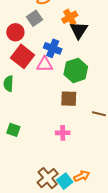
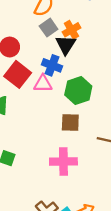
gray square: (35, 18) -> (49, 28), moved
black triangle: (79, 30) -> (66, 45), moved
pink cross: (63, 133) -> (63, 161), size x1.6

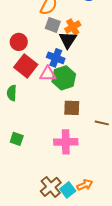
gray square: (49, 28) -> (53, 25), turned -35
green hexagon: (78, 91) -> (64, 78), moved

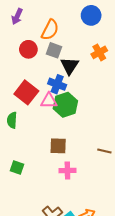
orange cross: (73, 27) -> (99, 52), moved
red circle: (19, 42) -> (28, 49), moved
brown square: (72, 108) -> (58, 146), moved
pink cross: (66, 142) -> (67, 171), size x0.7

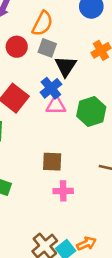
blue cross: (57, 84) -> (51, 88), turned 30
pink triangle: (49, 101) -> (56, 105), moved
green hexagon: (65, 105) -> (91, 112), moved

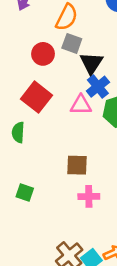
red circle: (17, 47) -> (43, 54), moved
blue cross: (51, 88) -> (98, 87), moved

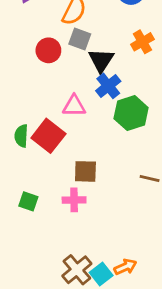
red square: (36, 97) -> (48, 136), moved
pink triangle: (81, 105) -> (74, 106), moved
pink cross: (89, 196) -> (74, 200), moved

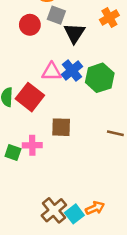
blue cross: (108, 86) -> (72, 71), moved
pink cross: (74, 200) -> (32, 145), moved

